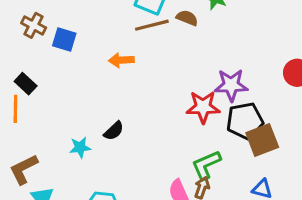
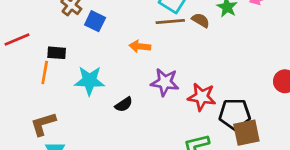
black rectangle: (26, 84) -> (57, 53), turned -48
purple star: (231, 85) -> (165, 82), moved
cyan star: (80, 147) -> (90, 81), moved, size x1.6

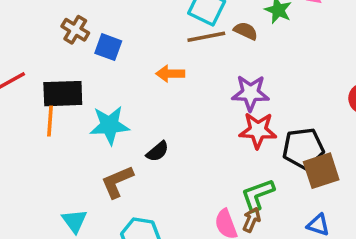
black rectangle: (57, 53) -> (63, 94), size x1.6
purple star: (165, 82) -> (250, 93), moved
brown L-shape: (43, 124) -> (117, 182), moved

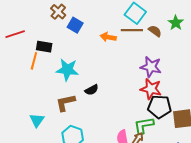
orange arrow: (170, 74) -> (108, 37), moved
black rectangle: (63, 94) -> (44, 47), size x0.7
black pentagon: (303, 148) -> (159, 107), moved

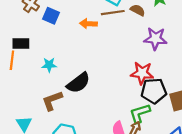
purple star: (151, 67) -> (155, 39), moved
cyan star: (67, 70) -> (49, 65), size x0.6
black semicircle: (92, 90) -> (78, 83), size x1.6

